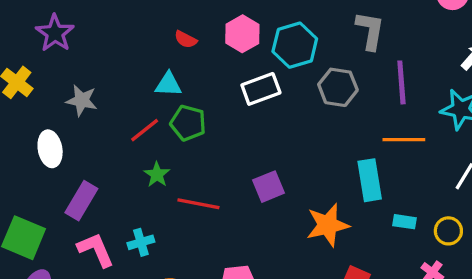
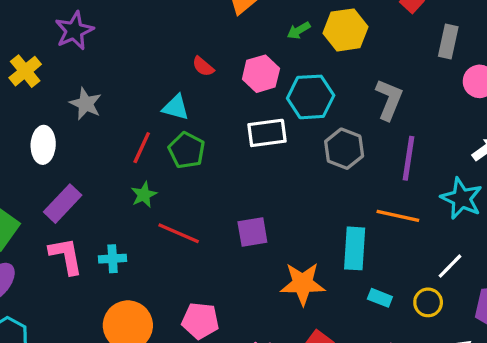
red line: (145, 130) -> (142, 148), turned -40
yellow circle: (448, 231) -> (428, 302), moved

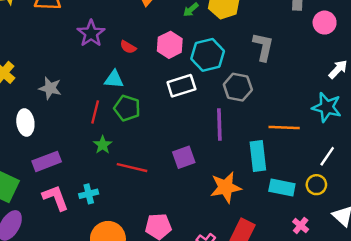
purple star: (74, 31) -> (91, 33), moved
purple line: (408, 158) -> (219, 124), moved
purple rectangle: (63, 204) -> (47, 161), turned 36
cyan rectangle: (380, 298) -> (282, 188), size x1.5

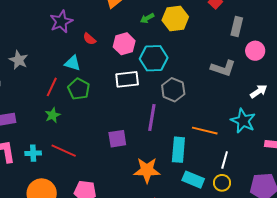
gray L-shape: (263, 47) -> (223, 68), moved, turned 85
white line: (327, 156) -> (225, 160), moved, turned -30
red line: (132, 168) -> (64, 151), moved

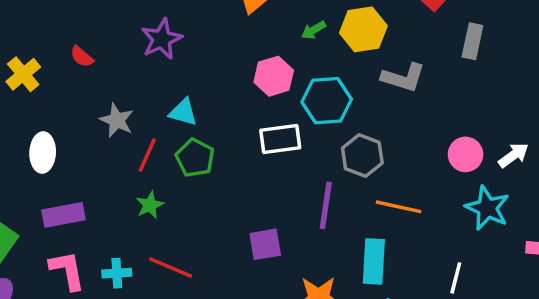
red semicircle: (89, 39) -> (82, 57), moved
pink circle: (255, 51) -> (466, 154), moved
gray star: (19, 60) -> (117, 120), moved
gray L-shape: (223, 68) -> (403, 78), moved
orange line: (205, 131) -> (398, 207), moved

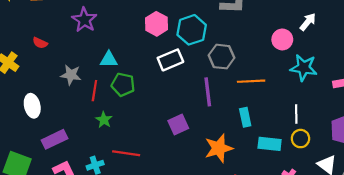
white arrow: (513, 155) -> (308, 22), moved
cyan rectangle: (374, 261) -> (245, 117), size x0.7

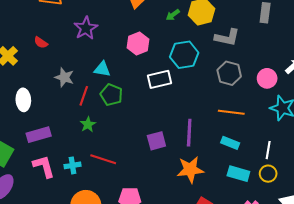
pink hexagon: (157, 24) -> (138, 44), moved
gray hexagon: (222, 57) -> (229, 73), moved
purple line: (208, 92) -> (189, 133), moved
cyan rectangle: (245, 117) -> (230, 143), moved, turned -66

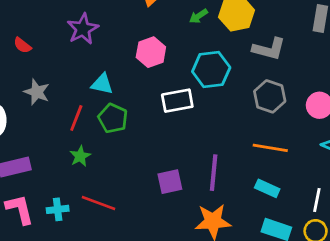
gray star: (64, 77) -> (37, 92), moved

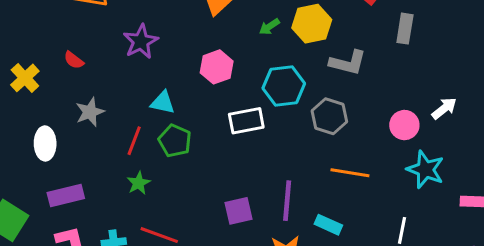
gray star: (37, 92) -> (90, 112), turned 30
gray hexagon: (270, 96) -> (329, 116), moved
cyan rectangle: (267, 188) -> (328, 225), moved

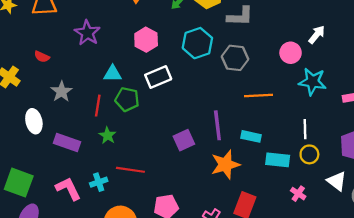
white rectangle: (246, 121) -> (158, 77), moved
purple rectangle: (66, 195) -> (67, 143), moved, turned 45

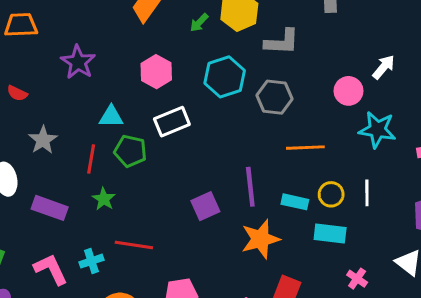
yellow circle: (309, 154) -> (331, 194), moved

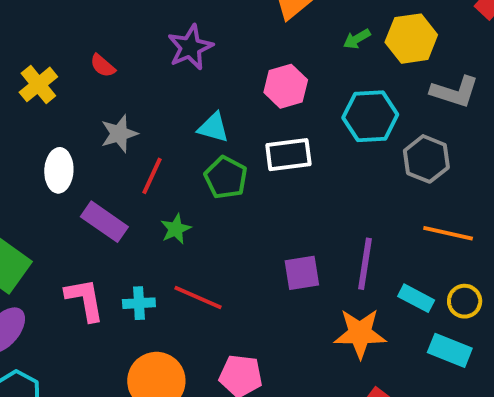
red line: (91, 159) -> (152, 176), moved

